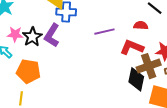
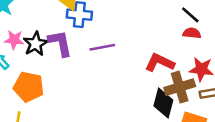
red semicircle: (141, 25) -> (192, 33), moved
purple line: (104, 32) -> (102, 47), moved
purple L-shape: (52, 35) -> (60, 43), turned 135

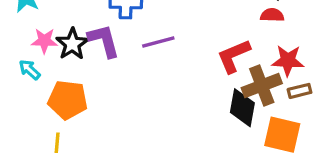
red L-shape: (160, 63) -> (234, 56), turned -44

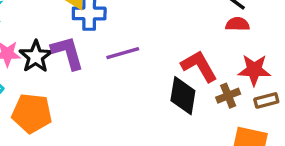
red L-shape: (234, 56) -> (199, 66), turned 84
brown cross: (262, 86) -> (228, 96), size x0.6
black diamond: (242, 108) -> (183, 96), moved

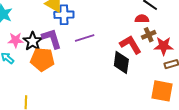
red semicircle: (238, 24) -> (142, 19), moved
brown cross: (228, 96) -> (149, 35), moved
orange pentagon: (32, 113) -> (42, 59), moved

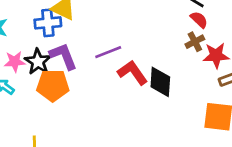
blue cross: (64, 15) -> (48, 23), moved
red semicircle: (142, 19) -> (199, 20), moved, turned 48
red L-shape: (131, 45) -> (133, 73), moved

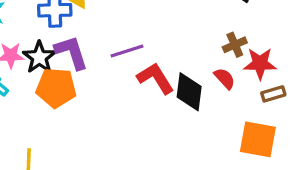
red semicircle: (199, 20) -> (225, 78), moved

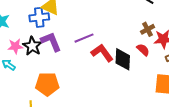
orange pentagon: (56, 88) -> (47, 84), moved

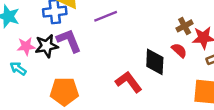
purple line: (84, 38) -> (106, 16), moved
black star: (32, 46) -> (47, 46), turned 30
red L-shape: (102, 53) -> (129, 82), moved

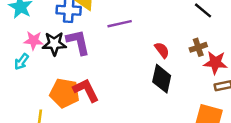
red semicircle: (179, 50) -> (162, 50), moved
cyan arrow: (18, 69) -> (22, 62), turned -98
red L-shape: (129, 82) -> (86, 90), moved

